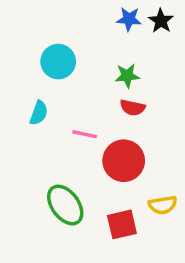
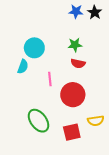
cyan circle: (58, 62) -> (34, 48), moved
pink line: (85, 134) -> (50, 79), turned 72

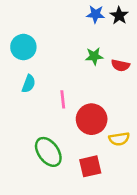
cyan circle: (34, 48) -> (23, 47), moved
red semicircle: (78, 63) -> (120, 65), moved
yellow semicircle: (96, 121) -> (119, 139), moved

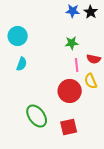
red semicircle: (120, 65) -> (94, 59), moved
pink line: (63, 99) -> (77, 65), moved
yellow semicircle: (119, 139) -> (91, 81), moved, turned 77

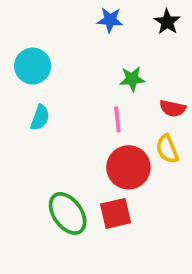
blue star: (73, 11) -> (110, 20), moved
pink line: (77, 65) -> (117, 119), moved
red square: (69, 127) -> (116, 213), moved

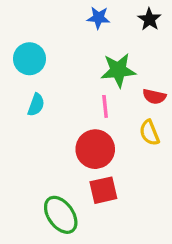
green star: (132, 79) -> (118, 70), size x1.5
red circle: (128, 167) -> (95, 149), moved
green ellipse: (68, 213) -> (61, 215), moved

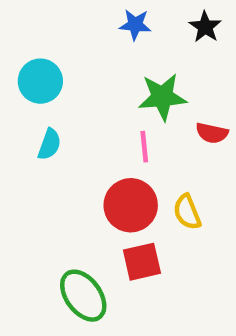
yellow semicircle: (149, 133) -> (187, 212), moved

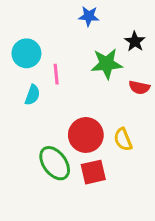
black star: (205, 27) -> (135, 41), moved
pink line: (144, 147) -> (56, 74), moved
green ellipse: (83, 296) -> (55, 163), moved

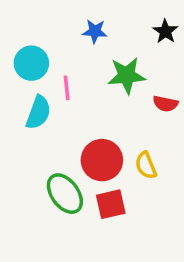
blue star: (89, 16) -> (95, 31), moved
black star: (135, 41) -> (165, 31), moved
cyan semicircle: (32, 95) -> (38, 112), size x1.4

